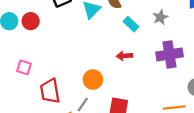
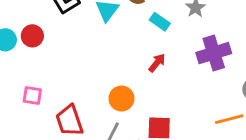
red arrow: (124, 56) -> (157, 63), turned 140

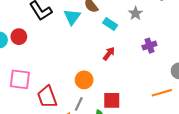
purple cross: (214, 53) -> (149, 46), size x0.6
pink square: (32, 96) -> (20, 79), size x1.5

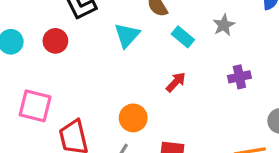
cyan triangle: (72, 17) -> (127, 35), moved
red circle: (19, 37) -> (55, 41), moved

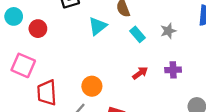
red circle: (55, 41) -> (38, 29), moved
red arrow: (176, 82) -> (140, 73), moved

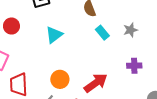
cyan triangle: (98, 26) -> (54, 35), moved
red arrow: (140, 73) -> (96, 83), moved, size x1.6

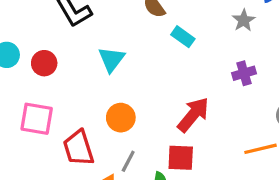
gray star: (130, 30) -> (244, 20), moved
orange circle: (60, 79) -> (121, 118), moved

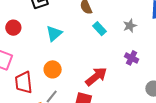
gray star: (244, 20) -> (130, 26), moved
purple cross: (244, 73) -> (132, 58), turned 32

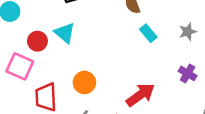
red circle: (13, 28) -> (37, 41), moved
cyan triangle: (54, 33) -> (65, 33), moved, turned -42

